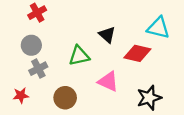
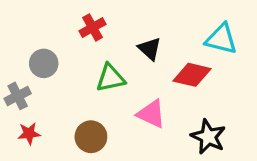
red cross: (37, 13) -> (93, 28), moved
gray cross: (38, 69) -> (18, 96), moved
black star: (149, 98) -> (208, 137), turned -30

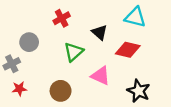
cyan triangle: (221, 39) -> (135, 17), moved
green triangle: (110, 78) -> (74, 52), turned -30

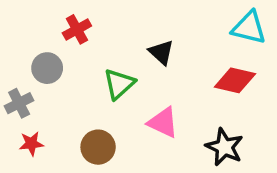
cyan triangle: (135, 17) -> (249, 28), moved
red cross: (62, 18) -> (77, 29), moved
red diamond: (128, 50) -> (235, 80), moved

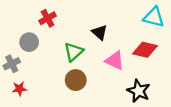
pink triangle: (163, 122) -> (115, 61), moved
brown circle: (98, 147) -> (76, 80), moved

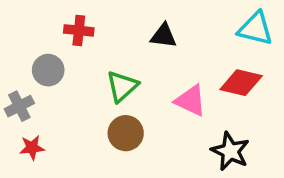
red cross: (48, 18) -> (79, 30), turned 35
black triangle: (100, 32) -> (164, 36), moved, turned -35

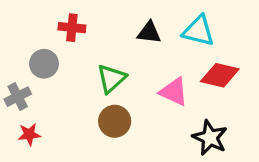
cyan triangle: (255, 29) -> (198, 31), moved

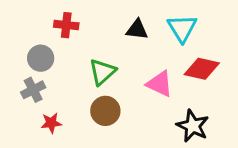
cyan triangle: (198, 31) -> (182, 28), turned 44
gray cross: (18, 97) -> (33, 90), moved
red star: (29, 134) -> (51, 123), moved

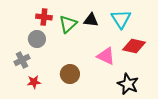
gray circle: (41, 58) -> (37, 39), moved
green triangle: (102, 72) -> (68, 24), moved

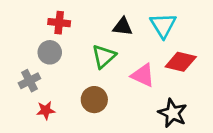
green triangle: (68, 24) -> (104, 56), moved

